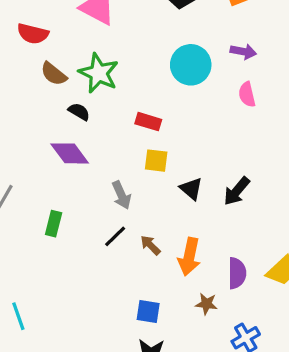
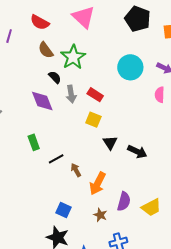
black arrow: (237, 191) -> (137, 152), turned -120
gray arrow: (121, 195) -> (71, 94), moved
green rectangle: (54, 224) -> (34, 142), moved, turned -49

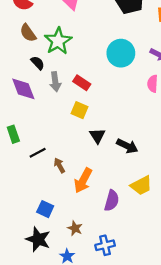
yellow trapezoid: (151, 207) -> (141, 185), moved
brown star: (100, 215) -> (75, 228), moved

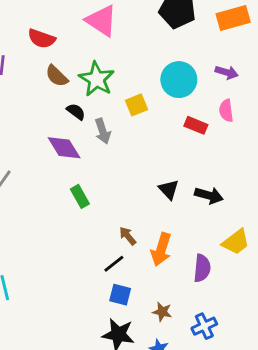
red rectangle: (82, 83) -> (196, 125), moved
yellow square: (79, 110) -> (136, 105), moved, turned -35
green rectangle: (13, 134) -> (80, 196), moved
black line: (38, 153) -> (114, 264), moved

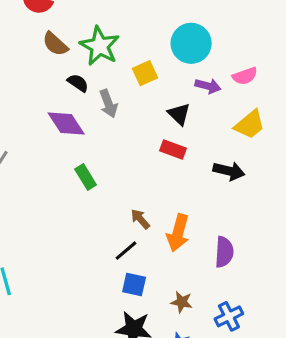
purple arrow: (227, 72) -> (208, 86), moved
pink semicircle: (226, 111) -> (245, 76), turned -100
red rectangle: (196, 125) -> (173, 149), moved
black triangle: (169, 189) -> (179, 114), moved
yellow trapezoid: (236, 242) -> (250, 125), moved

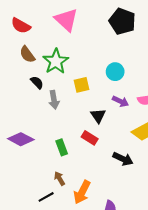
cyan circle: (191, 43) -> (115, 72), size x0.7
purple diamond: (66, 124) -> (21, 139), moved, turned -40
green rectangle: (86, 177) -> (62, 147), moved

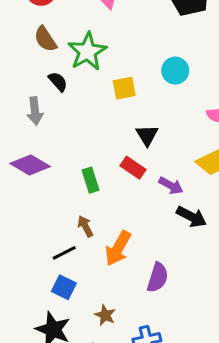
gray arrow: (54, 100) -> (35, 111), moved
purple arrow: (120, 101) -> (171, 186), moved
black arrow: (123, 159) -> (191, 217), moved

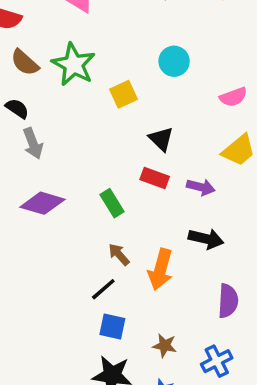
black semicircle: (58, 82) -> (17, 108), moved
black arrow: (191, 217) -> (206, 239), moved
purple semicircle: (158, 277) -> (228, 301), moved

